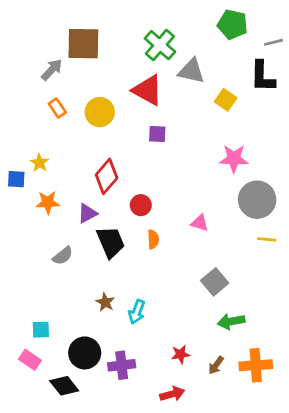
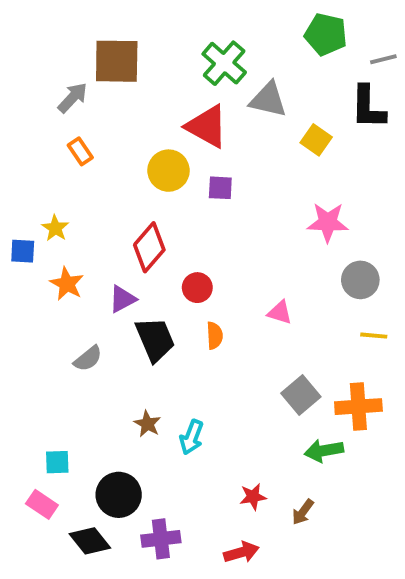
yellow circle: (100, 112) -> (169, 171), moved
gray circle: (257, 200) -> (360, 280), size x0.7
orange star: (48, 202) -> (67, 284), turned 30
purple cross: (122, 365) -> (161, 539), moved
orange cross: (256, 365) -> (358, 407), moved

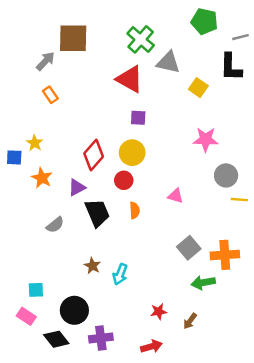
yellow circle: (169, 171) -> (132, 153), moved
yellow line: (374, 336) -> (239, 200), moved

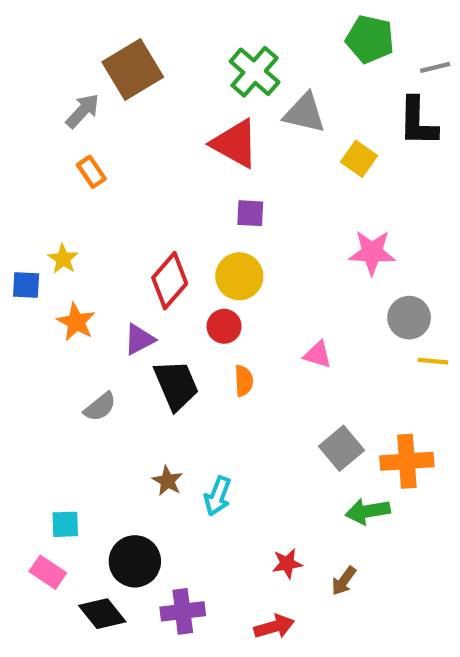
brown square: (73, 38) -> (133, 70), turned -32

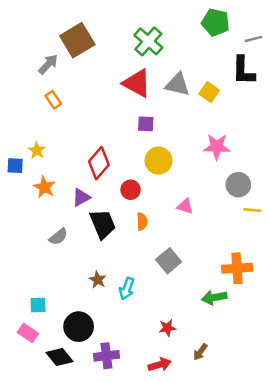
gray triangle: (305, 113) -> (177, 85), moved
yellow circle: (239, 276) -> (158, 161), moved
gray square: (342, 448) -> (169, 261), moved
brown arrow: (344, 581) -> (200, 352), moved

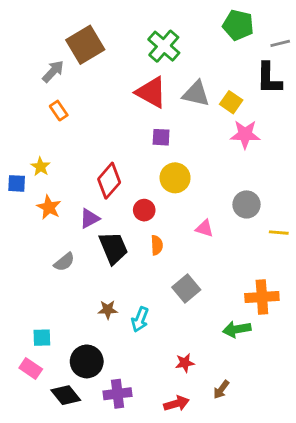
pink star: (217, 147) -> (245, 134), moved
gray circle: (238, 185) -> (247, 204), moved
brown star: (98, 280) -> (108, 310), turned -30

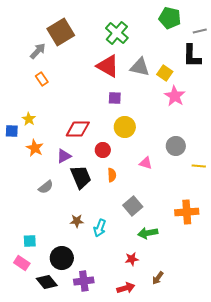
pink star: (245, 134) -> (175, 96), turned 30
red diamond: (109, 181) -> (78, 129), turned 50
green arrow: (237, 329) -> (148, 233), moved

